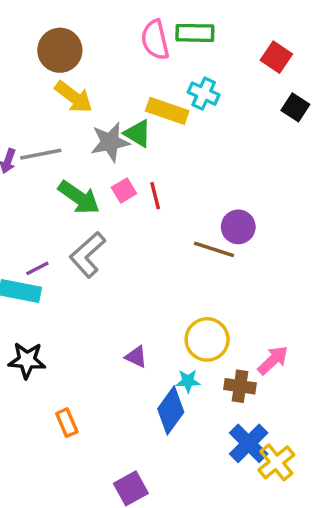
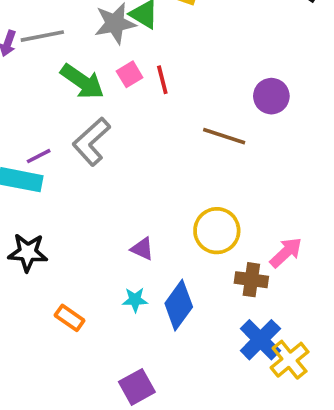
purple circle: (238, 227) -> (271, 96), moved
cyan star: (188, 381) -> (135, 300), moved
orange rectangle: (67, 423) -> (70, 318), turned -32

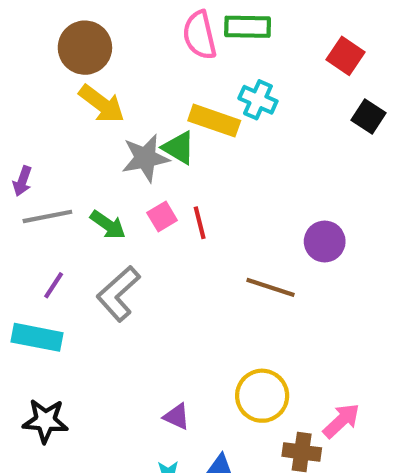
gray line: (42, 36) -> (47, 216), moved
green arrow: (82, 82) -> (108, 225), size x0.7
purple line: (39, 156) -> (54, 285), moved, turned -30

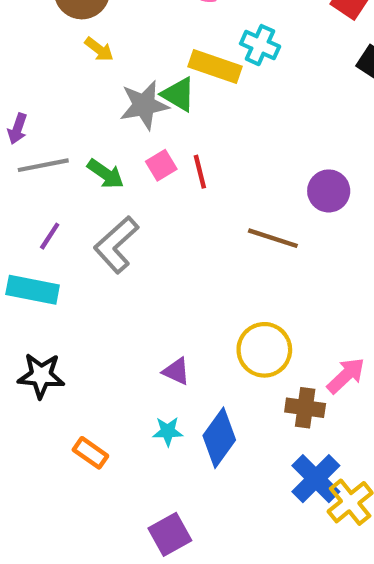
yellow arrow: (102, 104) -> (99, 49), size x0.6

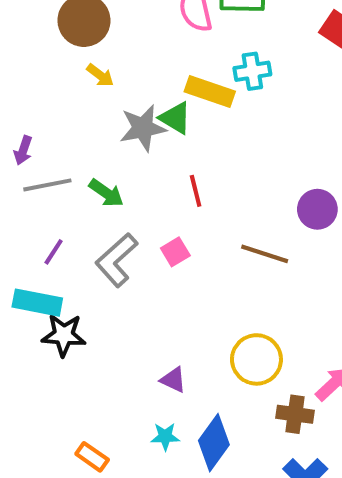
cyan cross: (260, 45) -> (252, 71), turned -33
pink square: (161, 165) -> (175, 252), moved
black star: (41, 376) -> (64, 335), moved

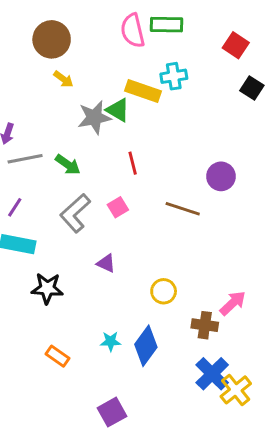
purple line: (54, 252) -> (15, 207), moved
black star: (64, 335) -> (47, 288), moved
yellow circle: (256, 359) -> (164, 291), moved, size x0.7
purple triangle: (173, 380) -> (106, 263), moved

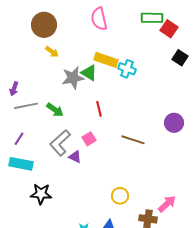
green rectangle: (166, 25) -> (152, 18), moved
cyan cross: (174, 76) -> (127, 69), moved, turned 30
purple circle: (221, 176) -> (174, 123), moved
purple triangle: (106, 263) -> (75, 157), moved

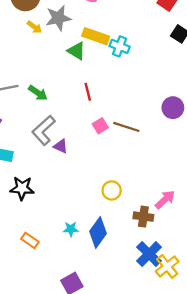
gray star: (73, 78) -> (58, 18), moved
pink square: (89, 139) -> (100, 126), moved

